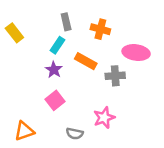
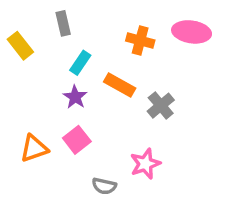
gray rectangle: (66, 22) -> (63, 23), moved
pink ellipse: (136, 53) -> (192, 32), moved
gray cross: (115, 76) -> (161, 106), turned -36
orange triangle: (24, 131) -> (34, 148), moved

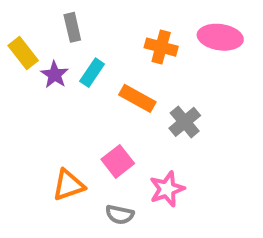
purple star: (75, 97) -> (55, 75), moved
pink square: (77, 140) -> (118, 161), moved
orange triangle: (34, 148) -> (68, 185), moved

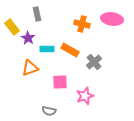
cyan rectangle: (92, 73) -> (47, 49), moved, turned 56
pink square: (118, 161) -> (60, 82), turned 35
orange triangle: (68, 185) -> (30, 68), moved
gray semicircle: (120, 215) -> (49, 111), moved

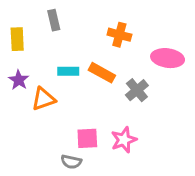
pink ellipse: (112, 19) -> (168, 58), moved
yellow rectangle: (12, 27) -> (17, 39), turned 35
purple star: (28, 38) -> (19, 80), moved
pink square: (60, 82) -> (87, 138), moved

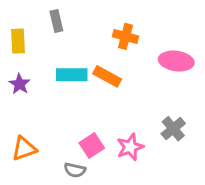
cyan rectangle: (68, 71) -> (72, 75), size x1.4
gray cross: (137, 90) -> (173, 129), moved
orange triangle: (43, 99) -> (24, 149), moved
pink square: (87, 138) -> (92, 146), turned -30

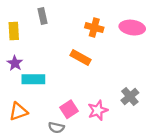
pink ellipse: (176, 61) -> (132, 28), moved
cyan rectangle: (72, 75) -> (33, 79), moved

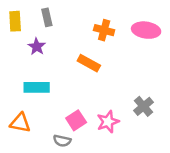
yellow rectangle: (14, 31) -> (15, 21), moved
purple star: (15, 63) -> (37, 47), moved
orange triangle: (18, 111) -> (20, 123), turned 30

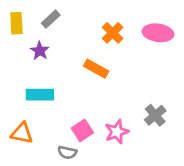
gray rectangle: (47, 17) -> (51, 19), turned 60
orange cross: (104, 30) -> (113, 33), turned 30

